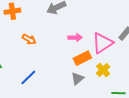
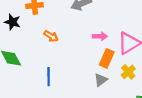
orange rectangle: (82, 58) -> (107, 58), turned -42
blue line: (28, 77) -> (49, 77), turned -48

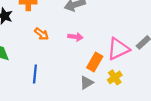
pink arrow: (100, 36) -> (75, 37), moved

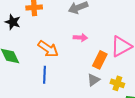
orange arrow: (41, 34) -> (48, 49), moved, size x1.5
yellow cross: (115, 77) -> (117, 83), moved, turned -32

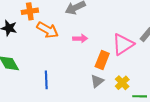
orange arrow: (48, 49) -> (48, 30), moved
yellow cross: (117, 83) -> (122, 83), turned 32

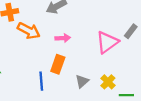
orange rectangle: (102, 60) -> (58, 64), moved
blue line: (46, 80) -> (41, 81), moved

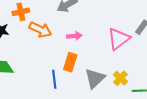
gray triangle: (82, 81) -> (95, 78), size x1.5

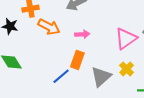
yellow cross: (121, 78) -> (127, 69), moved
blue line: (54, 79) -> (61, 76), turned 54

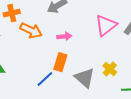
pink triangle: (126, 39) -> (106, 25), moved
gray triangle: (101, 77) -> (85, 78), turned -35

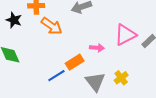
pink arrow: (64, 36) -> (97, 48), moved
orange rectangle: (60, 62) -> (75, 62), turned 30

